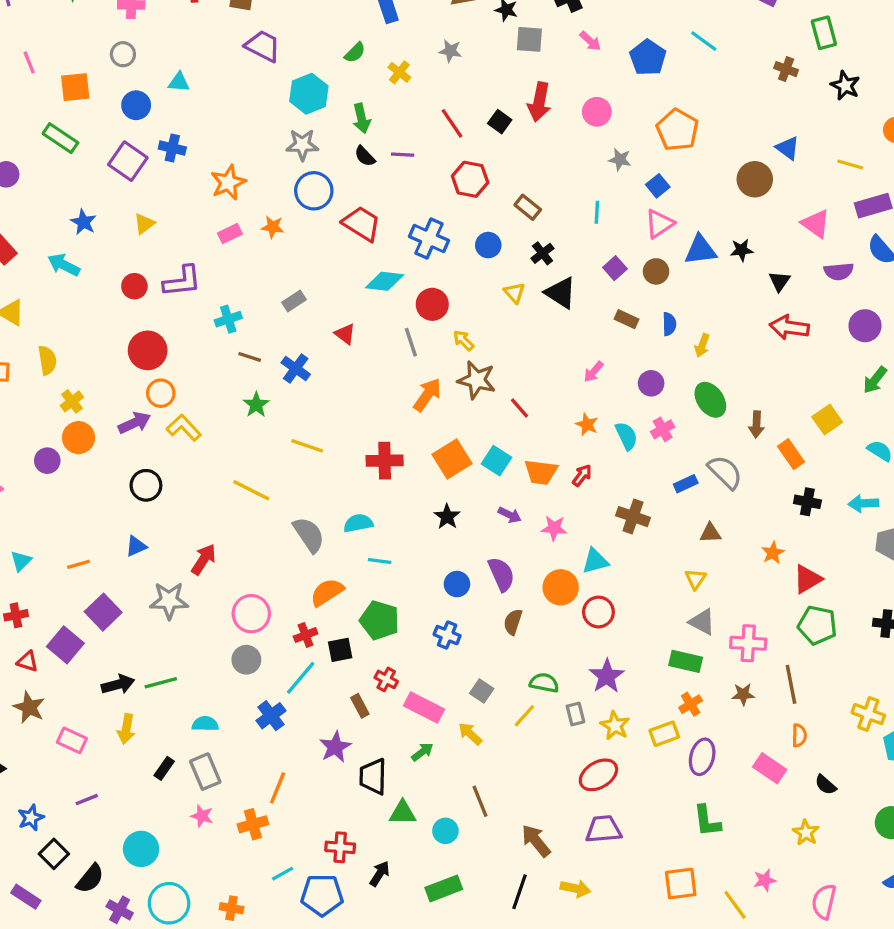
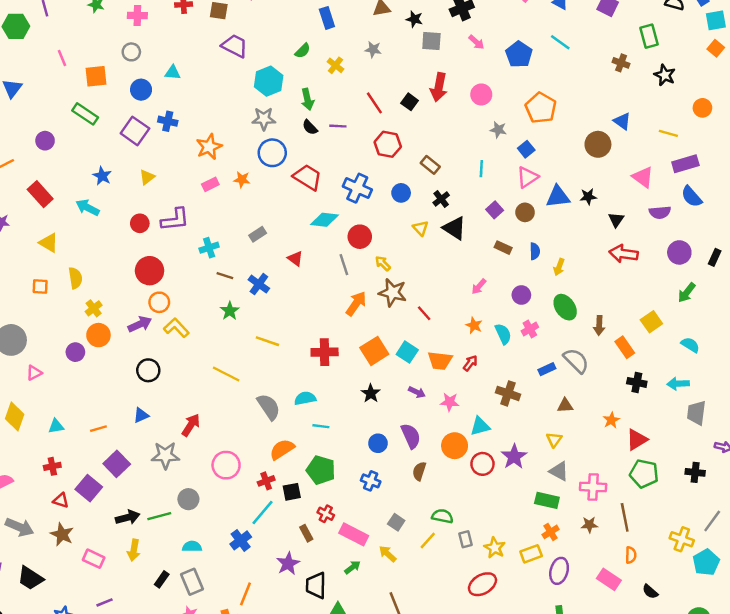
cyan triangle: (21, 561) -> (56, 426), turned 35
gray circle: (246, 660) -> (188, 499), moved
purple star: (607, 676) -> (514, 457), moved

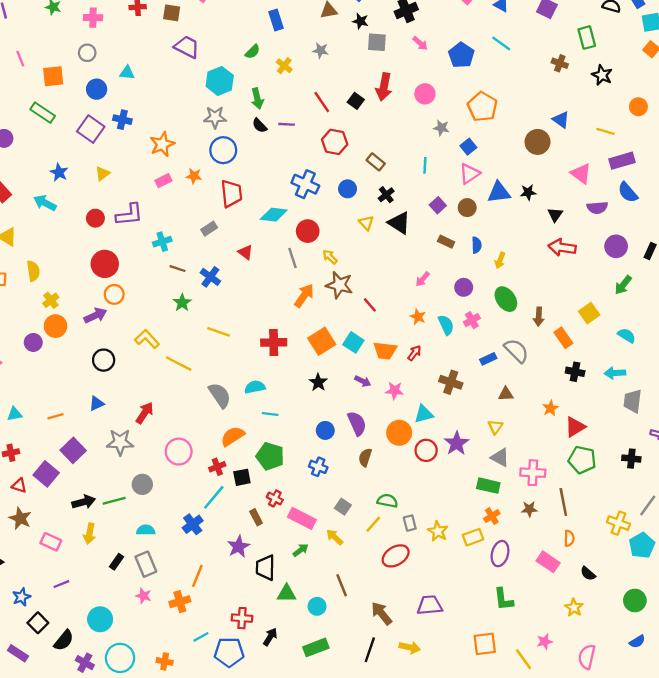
red trapezoid: (307, 177) -> (231, 194), moved, turned 52
yellow L-shape: (176, 328) -> (147, 339), moved
red ellipse: (482, 584) -> (396, 556), moved

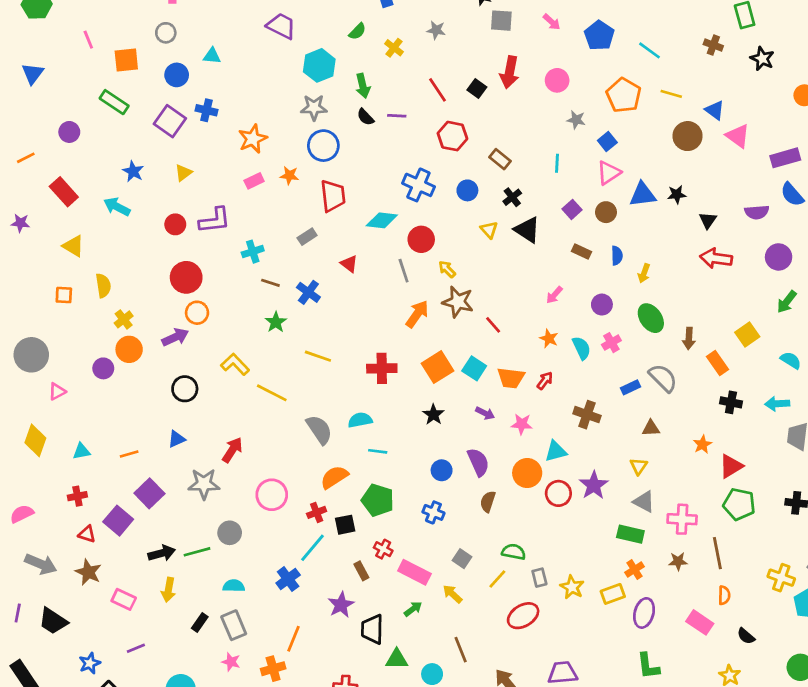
cyan line: (501, 43) -> (649, 50), moved
yellow line: (606, 131) -> (671, 94), moved
pink triangle: (581, 174) -> (738, 136), moved

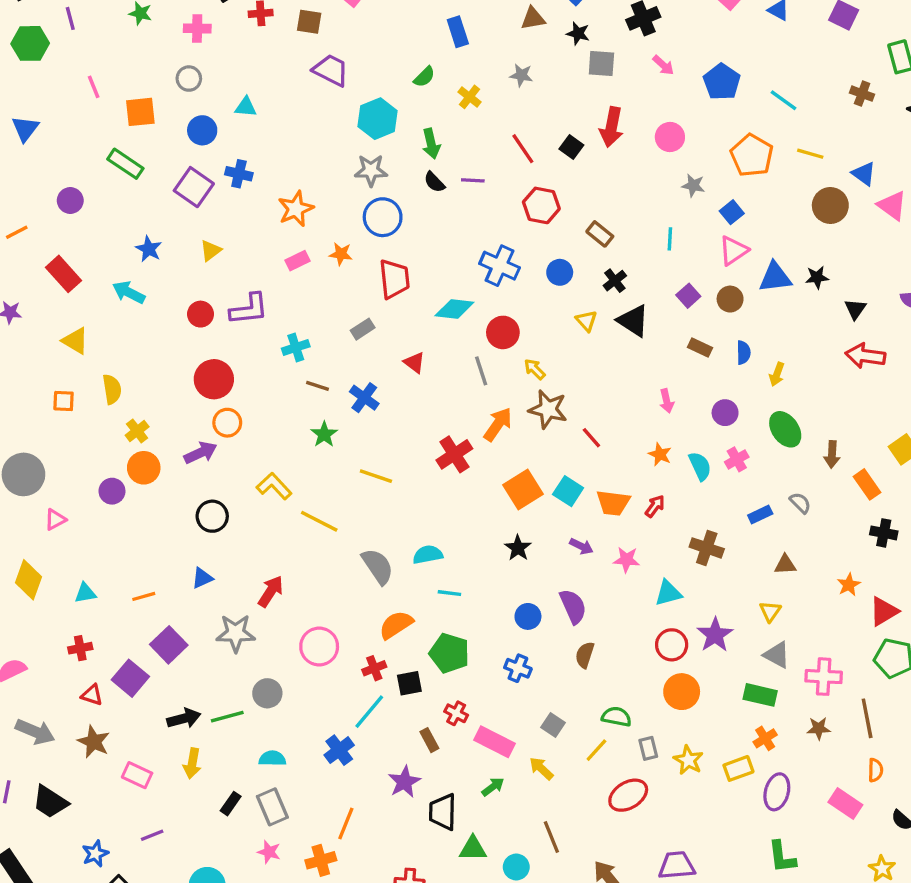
pink arrow: (554, 295) -> (667, 401), turned -54
red cross: (382, 368) -> (454, 454), moved, turned -32
gray semicircle: (663, 378) -> (800, 503), size x0.6
orange circle: (527, 473) -> (682, 692), moved

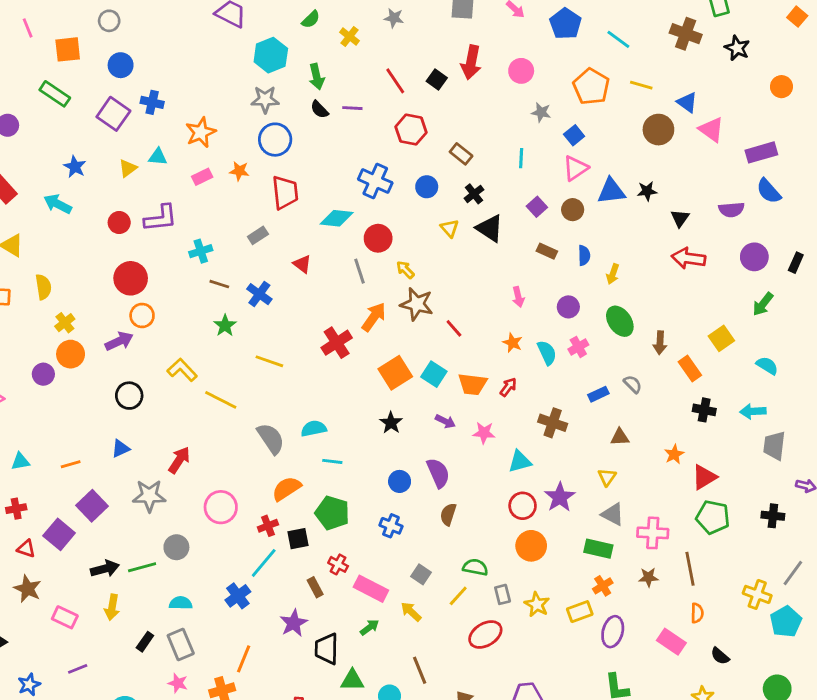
brown cross: (862, 94) -> (686, 34), size x1.5
cyan triangle: (246, 107) -> (158, 157), moved

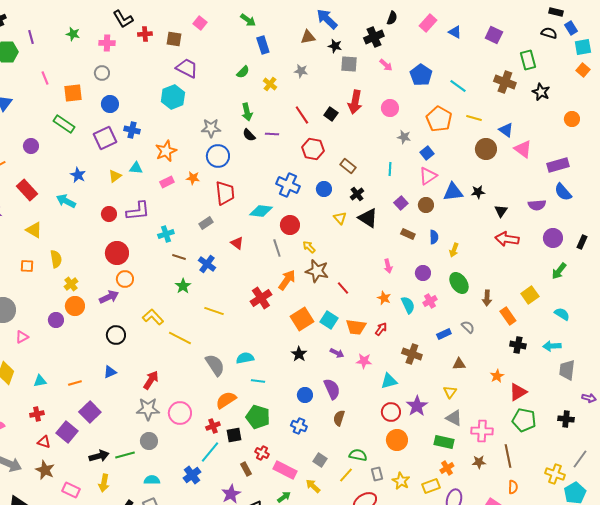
cyan hexagon: (271, 55) -> (173, 97), moved
purple square: (113, 114) -> (105, 138), turned 30
gray star: (149, 496) -> (148, 409), moved

